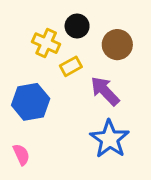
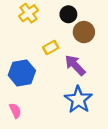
black circle: (77, 26) -> (68, 14), moved
yellow cross: (46, 43) -> (29, 13), moved, turned 30

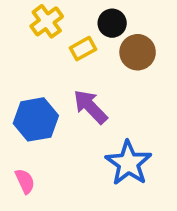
yellow rectangle: (51, 48) -> (83, 49), moved
purple arrow: (75, 65) -> (90, 107), moved

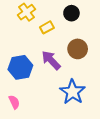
black circle: (112, 23) -> (71, 13), moved
brown circle: (138, 52) -> (78, 49), moved

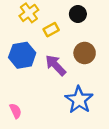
blue hexagon: (20, 67) -> (22, 55), moved

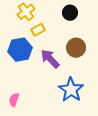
yellow rectangle: (51, 30) -> (38, 30), moved
pink semicircle: (16, 111) -> (14, 100), turned -136

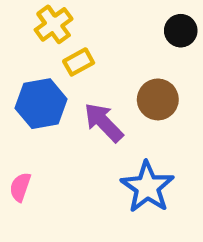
black circle: (70, 13) -> (181, 31), moved
pink semicircle: (14, 100) -> (20, 187), moved

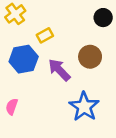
yellow cross: (54, 24) -> (15, 14), moved

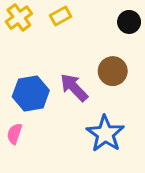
yellow rectangle: (45, 35) -> (61, 16), moved
blue hexagon: (24, 59) -> (31, 93), moved

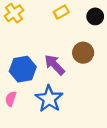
yellow rectangle: (61, 16) -> (61, 12), moved
blue star: (105, 134) -> (49, 99), moved

